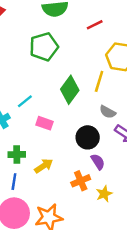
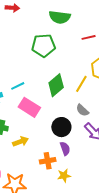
pink rectangle: (45, 123) -> (29, 107), size x1.5

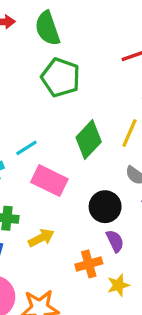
green semicircle: (60, 17) -> (47, 28), moved, turned 70
green pentagon: (43, 46) -> (61, 77), turned 30

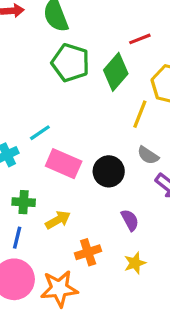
green diamond: (89, 140) -> (116, 72), moved
black circle: (105, 207) -> (109, 171), moved
orange cross: (89, 264) -> (88, 252), moved

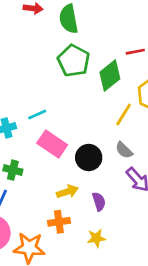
yellow arrow: (58, 220) -> (67, 191), moved

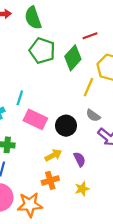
cyan line: (37, 115) -> (20, 98), turned -40

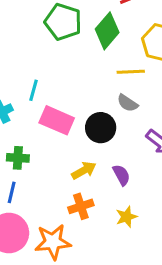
yellow line: (88, 87) -> (131, 72), turned 66
gray semicircle: (93, 115) -> (128, 103), moved

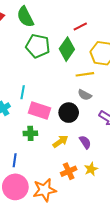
green cross: (18, 158) -> (30, 133), moved
orange cross: (81, 206) -> (69, 171), moved

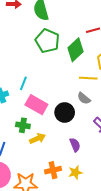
yellow arrow: (60, 142) -> (37, 139), moved

